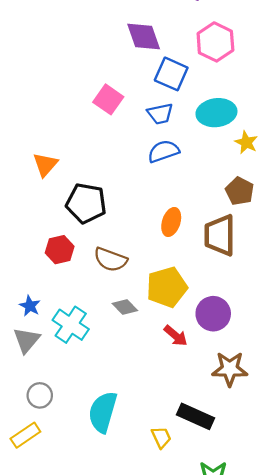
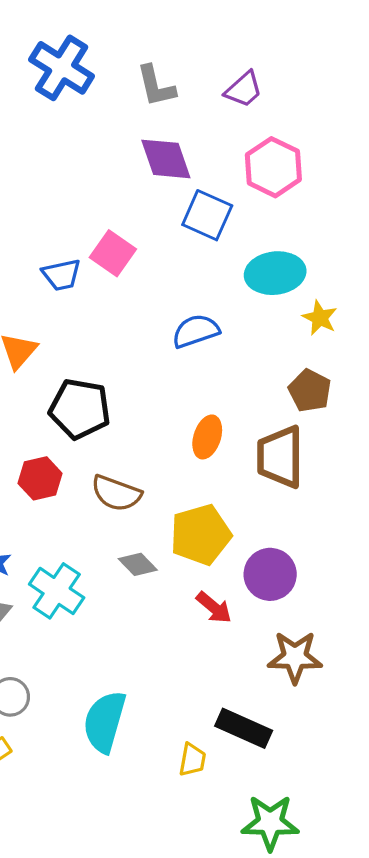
blue trapezoid: (160, 114) -> (62, 275), moved
yellow trapezoid: (161, 437) -> (192, 760), turned 35

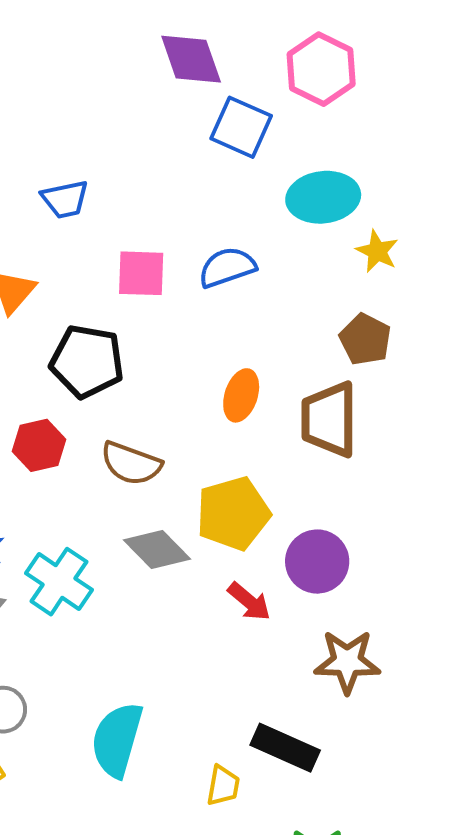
pink square: (113, 253) -> (141, 273), moved, turned -33
gray diamond: (138, 564) -> (157, 549), size x1.4

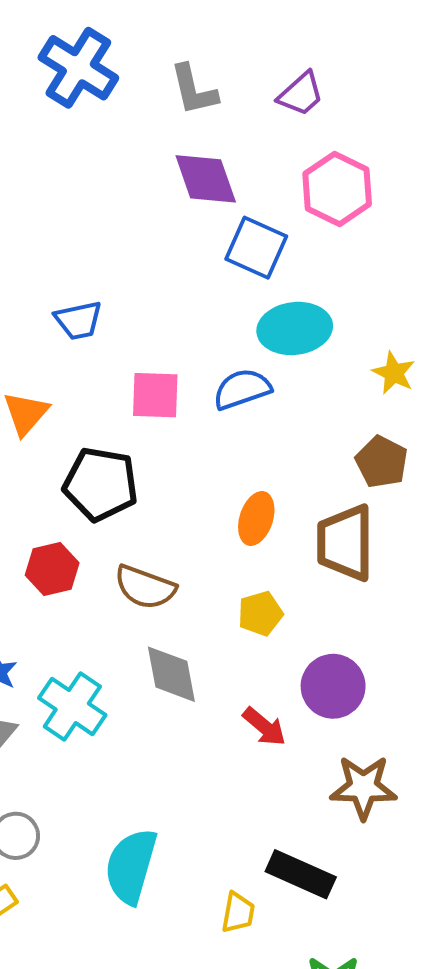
cyan ellipse: (323, 197) -> (295, 328), moved
yellow pentagon: (233, 513) -> (260, 613), moved, size x0.6
gray diamond: (157, 549) -> (171, 674), turned 34

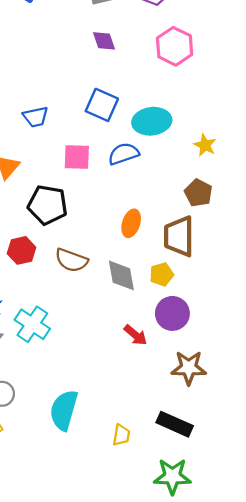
purple diamond: (206, 179) -> (104, 41), size x0.7
blue square: (256, 248) -> (102, 105), moved
yellow pentagon: (260, 613) -> (162, 274), moved
gray diamond: (171, 674) -> (121, 275), moved
black rectangle: (301, 874) -> (175, 424), moved

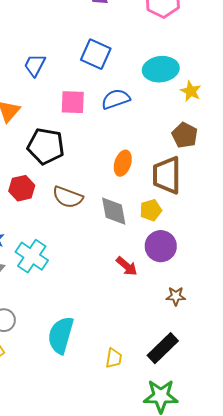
blue trapezoid: (36, 117) -> (35, 65), turned 130
cyan ellipse: (152, 121) -> (161, 69), moved
brown star: (189, 368) -> (176, 296), size x0.6
black rectangle: (175, 424) -> (163, 348), turned -68

